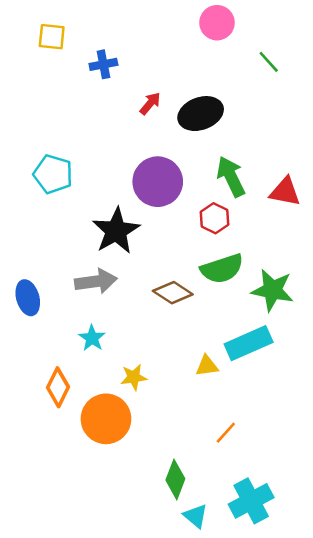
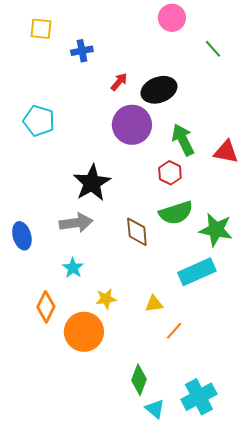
cyan pentagon: (53, 174) -> (39, 121), moved
purple circle: (158, 182) -> (132, 125), moved
brown diamond: (173, 293) -> (137, 232), turned 52
yellow triangle: (207, 366) -> (154, 304), moved
orange line: (226, 433) -> (174, 331), moved

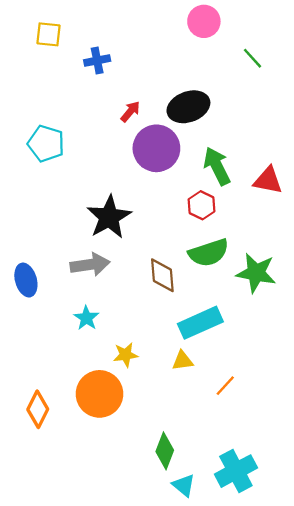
red arrow: (119, 82) -> (130, 112), moved
cyan rectangle: (197, 272) -> (200, 323), moved
orange diamond: (46, 307) -> (38, 409), moved
orange line: (174, 331) -> (225, 386), moved

